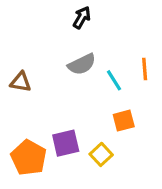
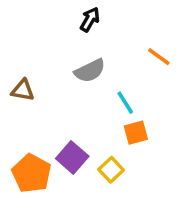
orange line: (145, 69) -> (159, 57), moved, turned -50
cyan line: (114, 80) -> (125, 103), moved
purple square: (66, 143) -> (72, 157), turned -36

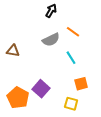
orange line: (159, 57) -> (73, 32), moved
orange square: (136, 133) -> (81, 84), moved
yellow square: (111, 170) -> (71, 104), moved, turned -32

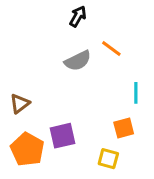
brown triangle: (13, 51) -> (20, 104), moved, turned -48
cyan line: (71, 58) -> (136, 93), moved, turned 32
purple square: (41, 89) -> (62, 136), turned 36

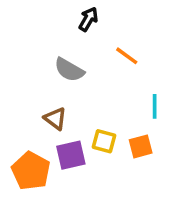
gray semicircle: (78, 61) -> (69, 70), moved, turned 56
brown triangle: (20, 104) -> (55, 119), moved, turned -45
yellow square: (108, 159) -> (104, 141), moved

